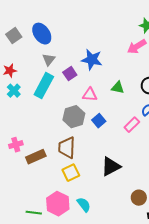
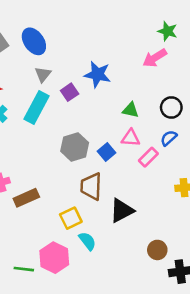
pink triangle: (90, 95) -> (131, 138), moved
brown trapezoid: (67, 148) -> (91, 186), moved
cyan semicircle: (84, 205) -> (87, 241), moved

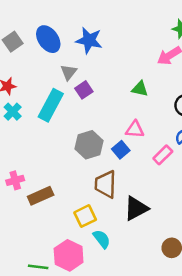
gray triangle: (43, 74) -> (69, 72), moved
blue star: (98, 74) -> (89, 40), moved
green triangle: (131, 110) -> (140, 89), moved
pink triangle: (131, 138) -> (135, 129), moved

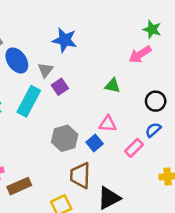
blue ellipse: (48, 39) -> (17, 60), moved

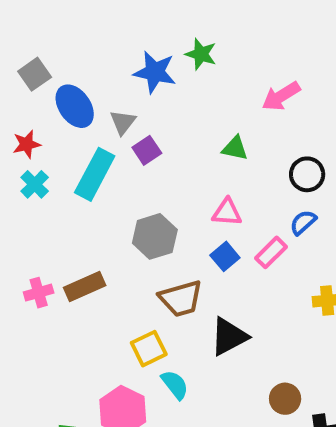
green star: (152, 29) -> (201, 54), moved
blue square: (95, 143) -> (225, 256), moved
brown trapezoid: (80, 175) -> (181, 299), turned -108
brown rectangle: (19, 186) -> (85, 287), moved

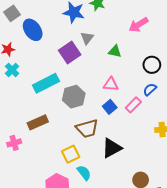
gray triangle: (123, 122) -> (87, 38), moved
purple square: (147, 150) -> (70, 52), size x1.5
cyan rectangle: (95, 174) -> (46, 83), moved, turned 35
pink cross: (39, 293) -> (14, 143), moved

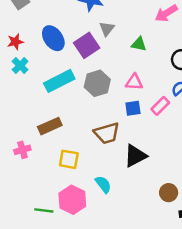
blue ellipse: (33, 30) -> (53, 38), moved
gray hexagon: (74, 97) -> (97, 83), moved
blue square: (110, 107) -> (133, 108), turned 32
yellow square: (71, 154) -> (69, 159), moved, turned 36

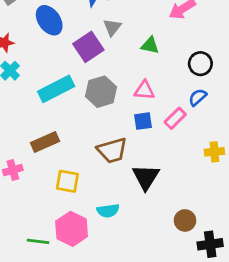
blue ellipse: (53, 38) -> (49, 20), moved
black triangle: (135, 156) -> (146, 177), turned -30
cyan semicircle: (103, 184) -> (108, 211), turned 120

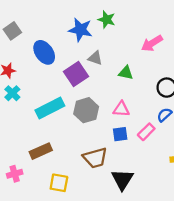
gray triangle: (112, 27) -> (95, 58), turned -49

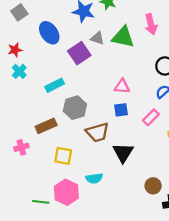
pink arrow: (152, 43) -> (151, 24), turned -72
green triangle: (126, 73) -> (123, 37), moved, size x1.6
cyan rectangle: (50, 108) -> (55, 85), size x0.7
gray hexagon: (86, 110) -> (75, 108), moved
pink rectangle: (146, 132) -> (151, 117), moved

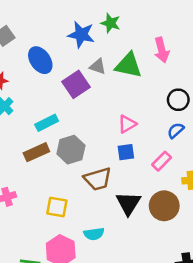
pink triangle: (122, 86) -> (127, 124), turned -35
brown rectangle: (46, 126) -> (36, 152), moved
brown circle: (153, 186) -> (164, 206), moved, size x1.5

